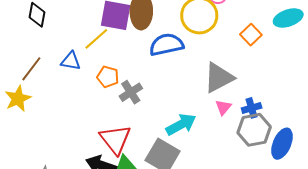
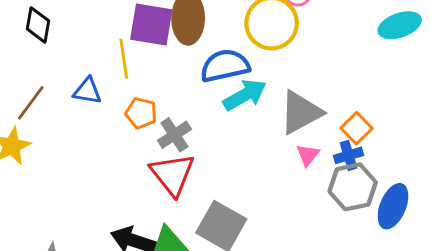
orange square: (251, 35) -> (357, 128), moved
yellow line: (96, 39) -> (124, 59), turned -56
cyan arrow: (181, 124) -> (245, 95), moved
red triangle: (115, 139) -> (172, 174), moved

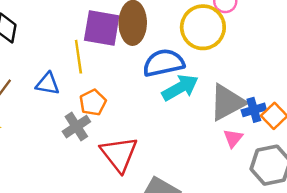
orange pentagon: (141, 113) -> (93, 102), turned 30
gray cross: (174, 135) -> (76, 127), moved
blue cross: (349, 155) -> (254, 110), moved

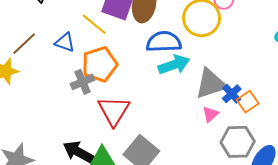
yellow line: (78, 57) -> (94, 24), turned -52
orange pentagon: (93, 102) -> (100, 64), size x1.6
blue cross: (254, 110) -> (232, 94), turned -36

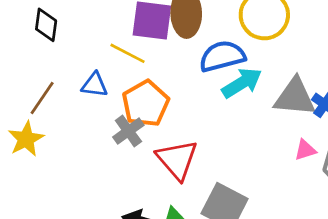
gray triangle: (211, 84) -> (295, 97), turned 36
pink triangle: (210, 114) -> (305, 150), moved, turned 36

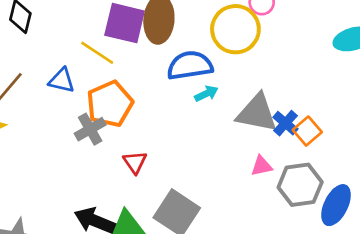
cyan arrow: (242, 83) -> (206, 94), size x0.6
red triangle: (177, 160) -> (135, 162), size x0.6

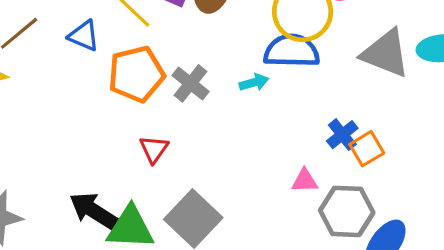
blue semicircle: (190, 65) -> (292, 51), moved
gray triangle: (257, 113) -> (386, 53), moved
gray cross: (90, 129) -> (191, 83), moved, turned -32

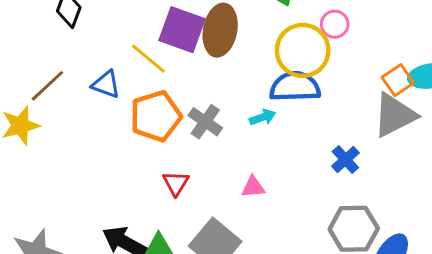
gray triangle: (386, 53) -> (395, 115), moved, turned -45
orange square: (367, 149) -> (398, 80), moved
pink triangle: (305, 181) -> (253, 187), moved

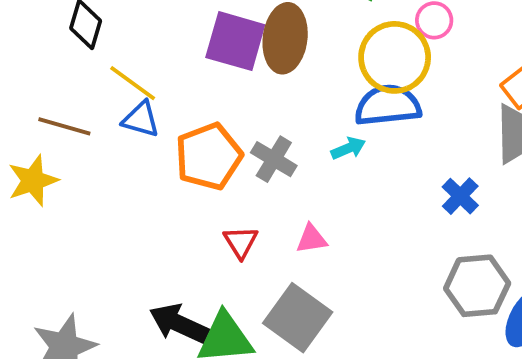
yellow line: (148, 59) -> (133, 83), moved
brown line: (47, 86) -> (64, 126), turned 63
pink triangle: (253, 187) -> (312, 239), moved

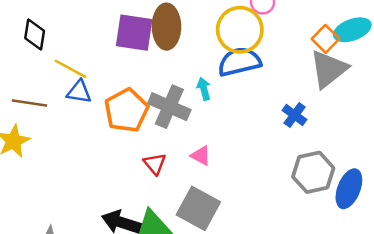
cyan arrow: (348, 148) -> (204, 89), moved, turned -75
gray cross: (274, 159) -> (169, 107), size x1.4
pink triangle: (312, 239) -> (201, 156), turned 45

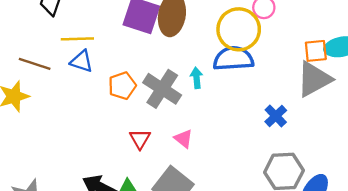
orange square: (325, 39) -> (316, 51), turned 30
yellow line: (70, 69) -> (77, 39), turned -40
orange pentagon: (126, 110) -> (122, 86), size x0.7

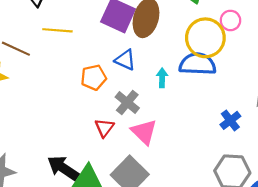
blue triangle: (82, 61) -> (125, 60), moved
gray cross: (162, 89) -> (127, 103), moved, size x0.7
pink triangle: (183, 139) -> (144, 132), size x1.5

